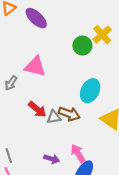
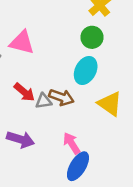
green circle: (82, 46) -> (92, 37), moved
purple arrow: (52, 159) -> (21, 139), moved, size x1.5

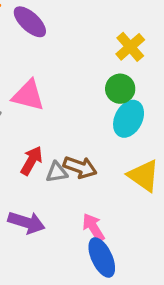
cyan ellipse: (86, 70) -> (129, 119), moved
red arrow: (24, 92) -> (32, 161), turned -100
blue ellipse: (78, 166) -> (102, 258), turned -56

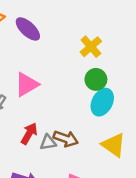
yellow cross: (130, 47) -> (91, 47), moved
pink triangle: (28, 95) -> (27, 84), turned -44

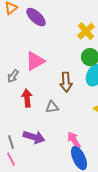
red arrow: (29, 134) -> (27, 98), moved, turned -36
brown arrow: (66, 139) -> (66, 82), moved, turned 66

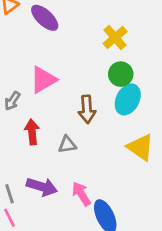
pink arrow: (74, 140) -> (81, 194), moved

